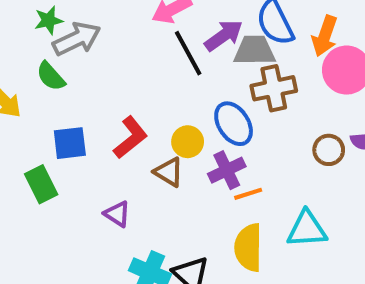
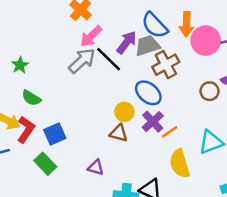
gray arrow: (77, 39) -> (82, 61), moved
red L-shape: (130, 137) -> (26, 129), moved

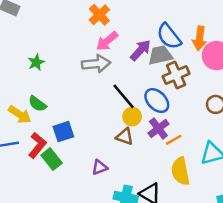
black line: (109, 59) -> (124, 96), moved
gray arrow: (82, 61) -> (96, 64), turned 32
green semicircle: (31, 98) -> (37, 104), moved
red L-shape: (26, 129) -> (37, 145), moved
purple triangle: (96, 167) -> (100, 167), turned -42

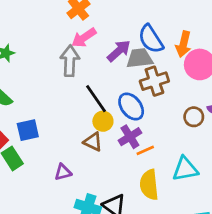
gray arrow: (96, 64) -> (70, 61), turned -88

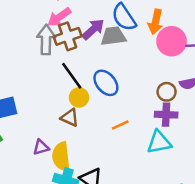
brown cross: (154, 81) -> (68, 36), moved
purple cross: (130, 137) -> (166, 115), moved, turned 35
yellow semicircle: (149, 185) -> (61, 157), moved

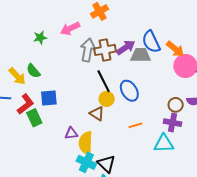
pink arrow: (59, 17) -> (70, 29), moved
orange arrow: (155, 22) -> (175, 49), turned -72

